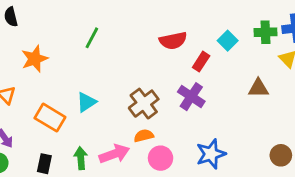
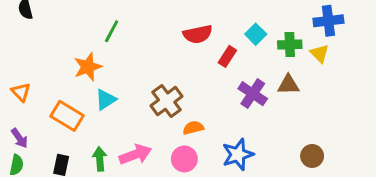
green cross: (265, 32) -> (290, 45), moved
orange star: (35, 59) -> (88, 67), moved
purple cross: (191, 97) -> (253, 94), moved
orange semicircle: (144, 136) -> (193, 128), moved

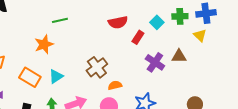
green line: (112, 31) -> (60, 20), turned 49
green cross: (290, 45) -> (180, 16), moved
cyan triangle: (106, 100) -> (56, 76), moved

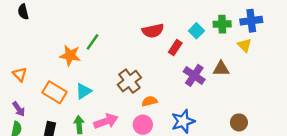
green line: (60, 20) -> (92, 42), moved, turned -42
orange star: (44, 44) -> (70, 55), turned 30

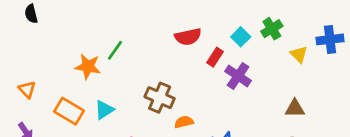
blue cross: (251, 21) -> (330, 39), moved
green cross: (222, 24) -> (272, 29), turned -30
brown triangle: (221, 69) -> (295, 108), moved
purple cross: (194, 75) -> (238, 76), moved
brown cross: (129, 81) -> (160, 98), turned -30

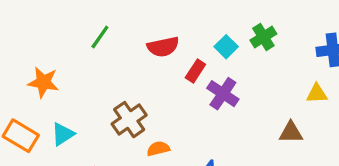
green line: (115, 50) -> (100, 37), moved
yellow triangle: (299, 54) -> (317, 94), moved, turned -48
brown cross: (160, 98) -> (129, 120), turned 32

